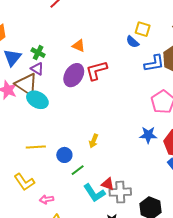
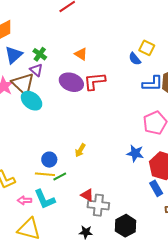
purple ellipse: (74, 75) -> (71, 82), turned 70
yellow line: (36, 147) -> (45, 174), moved
cyan L-shape: (94, 193) -> (45, 199), moved

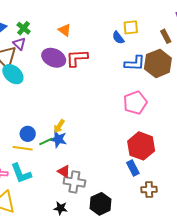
yellow square: (147, 48) -> (131, 27), turned -35
blue star: (135, 153) -> (58, 139), moved
green line: (60, 177) -> (46, 141), moved

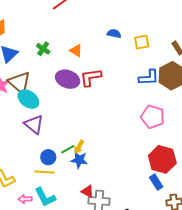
green cross: (24, 28) -> (43, 49), moved
blue semicircle: (118, 38) -> (114, 34), moved, turned 144
purple triangle: (19, 44) -> (34, 124), moved, size x1.5
pink pentagon: (135, 103) -> (153, 117), turned -30
green line: (46, 141) -> (68, 149), moved

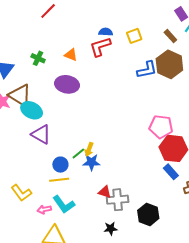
red L-shape: (91, 77) -> (100, 47), moved
pink pentagon: (153, 117) -> (161, 127), moved

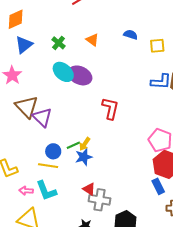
red L-shape: (100, 47) -> (110, 108), moved, turned 105
orange triangle: (71, 55) -> (92, 40), moved
brown triangle: (20, 95) -> (27, 107), moved
cyan ellipse: (32, 110) -> (63, 72), moved
blue star: (91, 162) -> (84, 157), turned -30

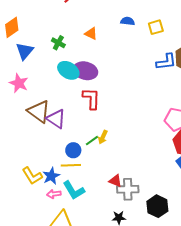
red L-shape: (110, 108) -> (91, 99), moved
blue star: (84, 157) -> (51, 176), moved

